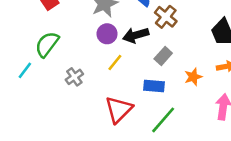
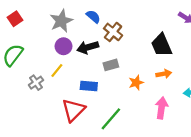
gray rectangle: (163, 56) -> (111, 65), turned 32
yellow line: (115, 63) -> (57, 70), moved
blue rectangle: (154, 86) -> (89, 86), moved

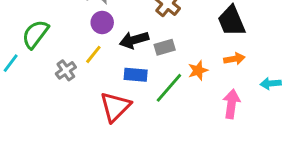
black arrow: (88, 47) -> (134, 40), moved
green line: (111, 119) -> (169, 88), moved

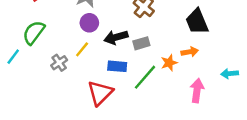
orange arrow: (234, 59) -> (190, 52), moved

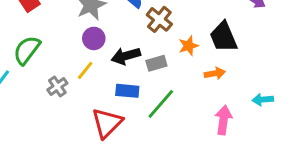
orange star: (169, 63) -> (189, 46), moved

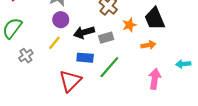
gray cross: (57, 87) -> (26, 56), moved

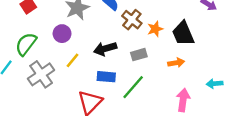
purple circle: (61, 20) -> (62, 34), moved
orange star: (129, 25) -> (155, 29), moved
gray rectangle: (106, 38) -> (139, 55), moved
gray cross: (26, 56) -> (41, 74), size x1.6

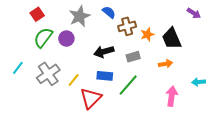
brown cross: (132, 20) -> (127, 26), turned 36
green semicircle: (26, 44) -> (43, 37), moved
yellow line: (72, 60) -> (74, 80), moved

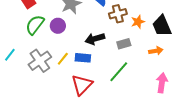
blue rectangle: (105, 76) -> (83, 58), moved
yellow line: (74, 80) -> (63, 59), moved

